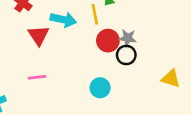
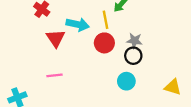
red circle: (108, 41) -> (104, 43), moved
yellow triangle: (171, 79) -> (173, 87), moved
cyan circle: (100, 88) -> (126, 81), moved

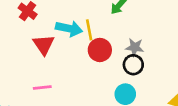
yellow line: (105, 20) -> (89, 30), moved

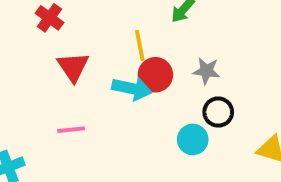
cyan arrow: (69, 29) -> (132, 88), moved
black circle: (133, 65) -> (218, 112), moved

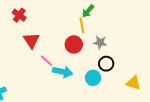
yellow line: (140, 45) -> (82, 25), moved
cyan arrow: (132, 88) -> (63, 72), moved
pink line: (71, 130) -> (47, 61), moved, turned 48

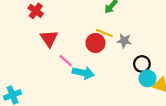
yellow line: (82, 25) -> (104, 33), moved, turned -56
black circle: (106, 64) -> (142, 64), moved
cyan circle: (93, 78) -> (147, 78), moved

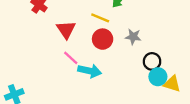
yellow line: (104, 33) -> (100, 18), moved
red triangle: (49, 39) -> (66, 30), moved

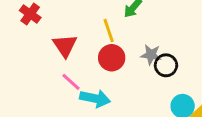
yellow line: (100, 18) -> (109, 31), turned 48
black circle: (152, 61) -> (166, 65), moved

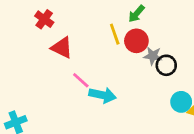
red triangle: (65, 46) -> (62, 48), moved, turned -30
red circle: (112, 58) -> (136, 41), moved

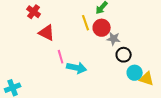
black circle: (166, 65) -> (124, 55), moved
pink line: (81, 80) -> (61, 57), turned 32

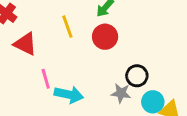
yellow line: (86, 23) -> (67, 27), moved
gray star: (114, 39) -> (121, 93), moved

